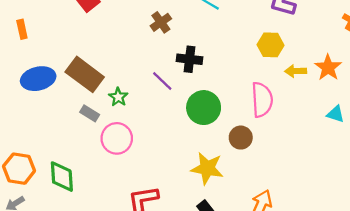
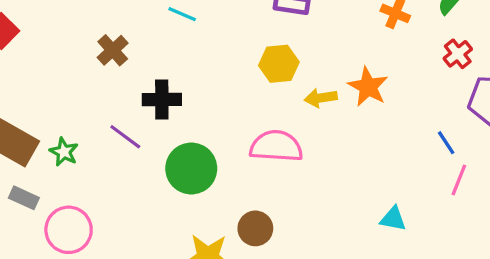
green star: (118, 97) -> (64, 152), moved
pink semicircle: (262, 100) -> (276, 146), turned -76
cyan triangle: (335, 114) -> (393, 219), moved
brown circle: (241, 138) -> (255, 228), moved

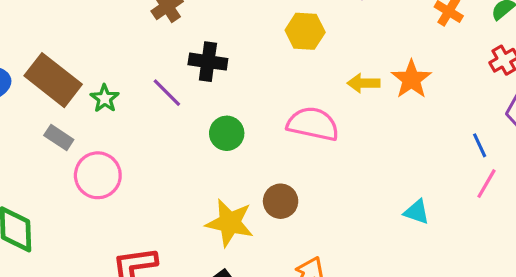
yellow hexagon: (279, 64) -> (305, 31), moved
green circle: (191, 168) -> (227, 133), size x0.7

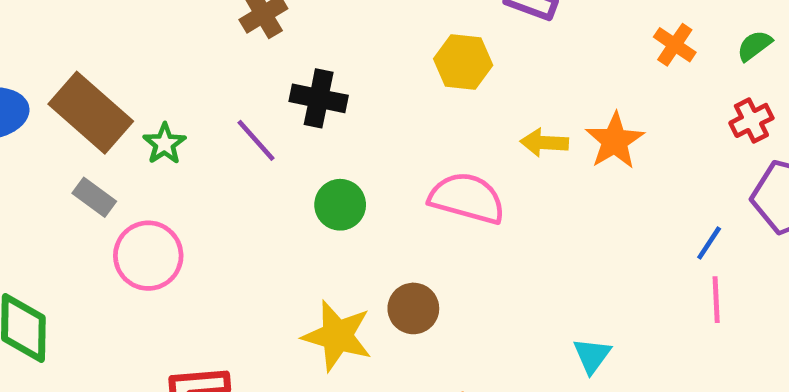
blue line: (480, 145) -> (709, 243), turned 55
pink line: (487, 184) -> (716, 300), turned -36
cyan triangle: (417, 212) -> (592, 356), moved, turned 44

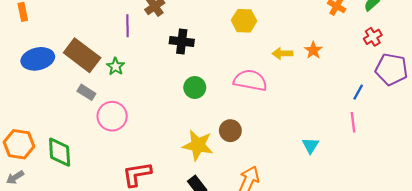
purple line: (256, 140) -> (128, 26), moved, turned 45
orange star: (615, 141) -> (313, 50), size x0.7
pink line: (716, 300) -> (353, 122), moved

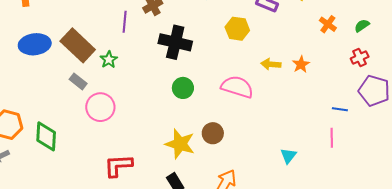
black cross: (182, 41) -> (175, 42), size x1.4
blue line: (358, 92) -> (340, 109), turned 63

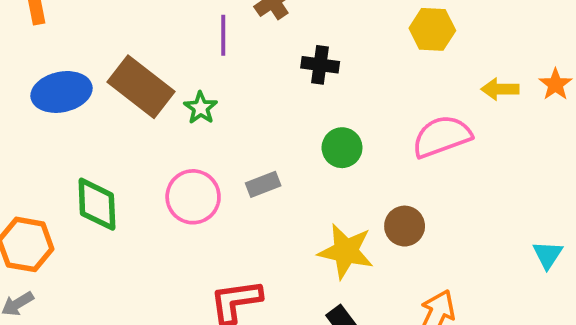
black cross: (175, 42) -> (320, 65), size x0.6
gray rectangle: (78, 81) -> (263, 184), moved, turned -54
pink semicircle: (237, 87) -> (442, 137), turned -32
green diamond: (46, 136) -> (97, 204), moved

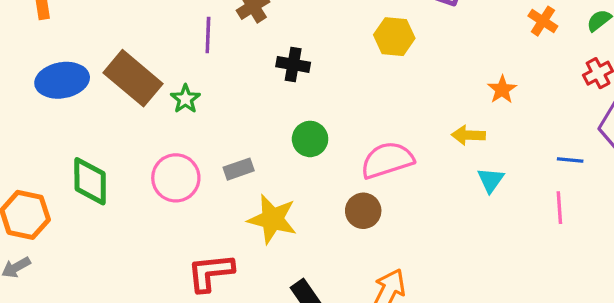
yellow arrow: (500, 89) -> (468, 135), moved
pink semicircle: (442, 137) -> (387, 160), moved
yellow star: (346, 251) -> (272, 219), moved
cyan triangle: (548, 255) -> (491, 180), moved

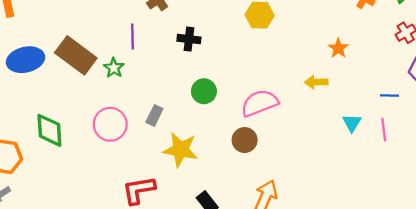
purple line: (208, 35) -> (133, 37), moved
gray rectangle: (239, 169) -> (154, 116), turned -42
cyan triangle: (491, 180) -> (352, 123), moved

